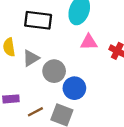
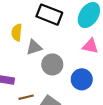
blue circle: (74, 88) -> (82, 79), moved

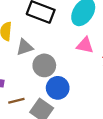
blue circle: (82, 79) -> (58, 88), moved

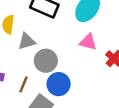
brown line: (16, 101) -> (23, 84), moved, turned -56

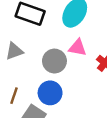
gray circle: (46, 61) -> (54, 61), moved

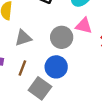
gray triangle: (14, 51) -> (23, 38), moved

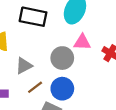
brown line: (22, 68) -> (35, 87), moved, turned 42

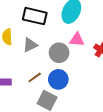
gray triangle: (24, 66) -> (30, 45), moved

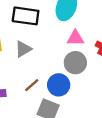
gray circle: (59, 53) -> (75, 63), moved

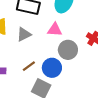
pink triangle: (75, 38) -> (55, 30), moved

